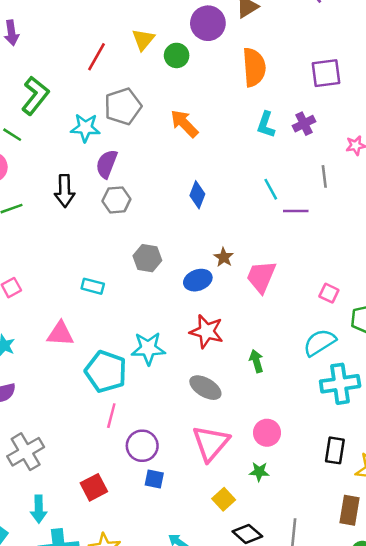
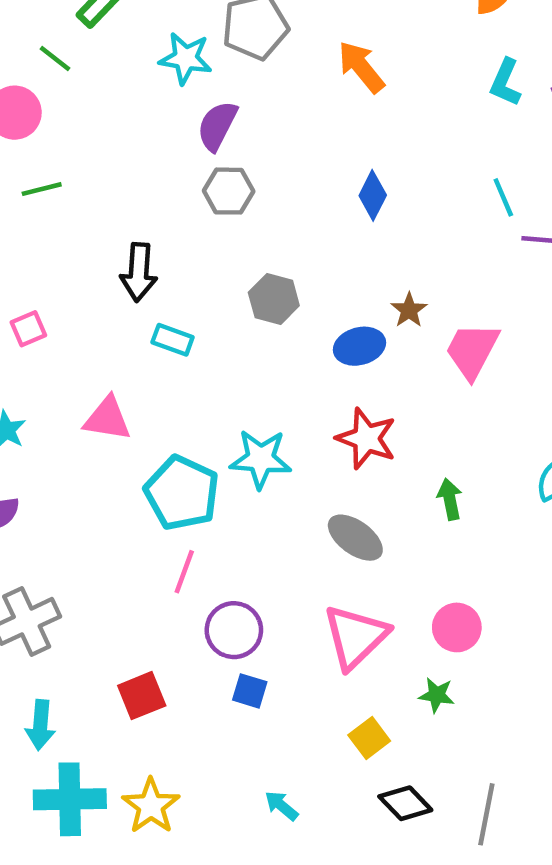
black arrow: (65, 191) -> (139, 272), moved

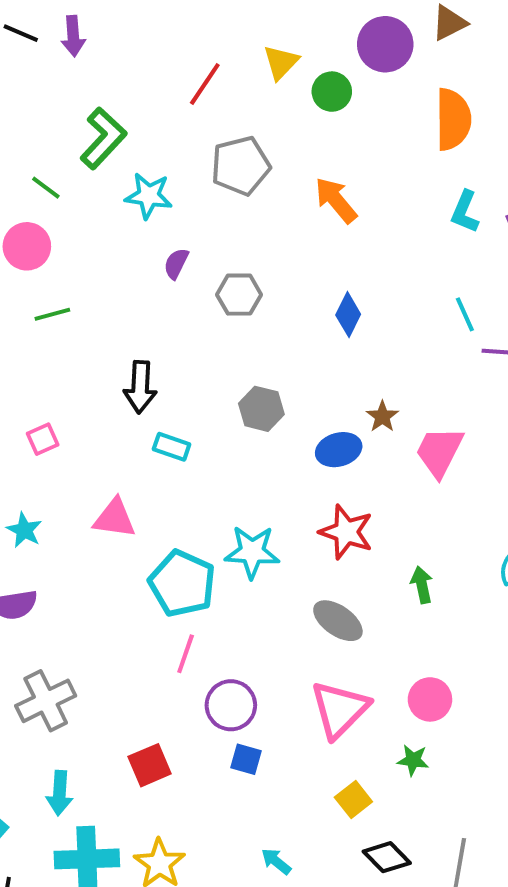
green line: (55, 58) -> (46, 188), moved
cyan star: (186, 58) -> (149, 196), moved
purple semicircle: (217, 126) -> (176, 264), moved, size x0.7
gray hexagon: (229, 191) -> (239, 295), moved

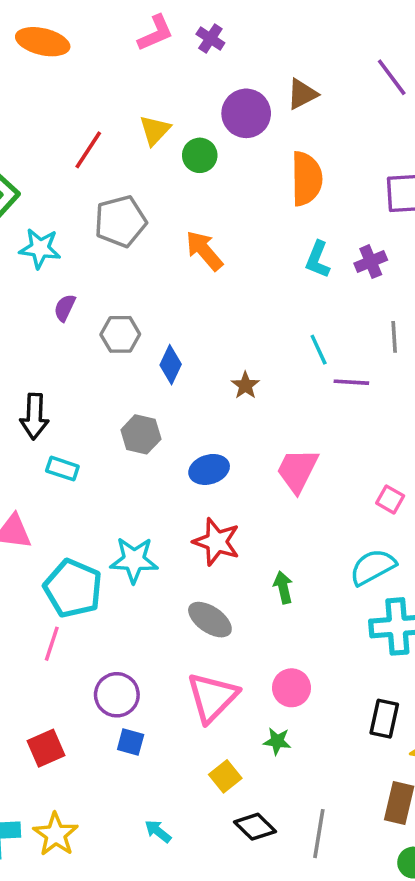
blue diamond: (348, 315) -> (171, 365), moved
brown star: (382, 417) -> (245, 385), moved
pink line: (186, 654) -> (52, 644), moved

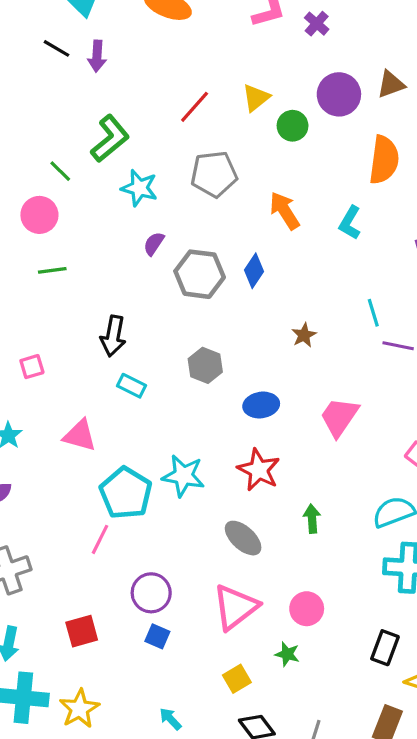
cyan L-shape: (318, 260) -> (350, 223), moved
gray hexagon: (120, 334) -> (200, 274), size x1.4
blue diamond: (171, 365) -> (254, 271), moved

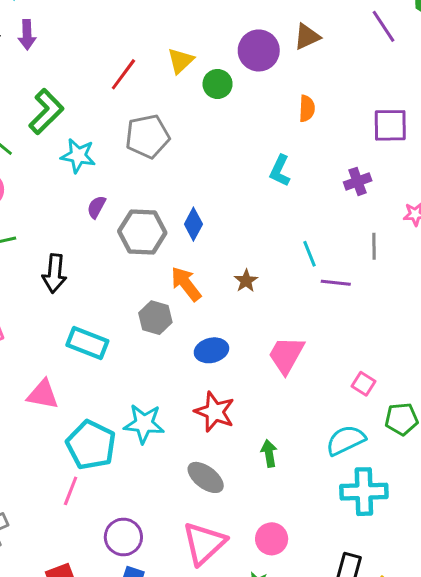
orange semicircle: (384, 160) -> (307, 108), size x0.6
orange arrow: (285, 211) -> (186, 284), moved
black arrow: (113, 336) -> (55, 273), moved
cyan rectangle: (131, 386) -> (87, 343), size x1.5

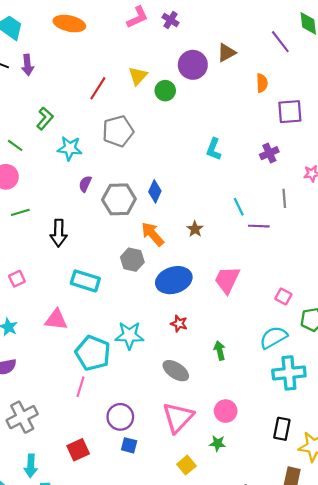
orange semicircle: (307, 108) -> (262, 83), moved
green L-shape: (46, 112) -> (45, 118), size x0.7
blue ellipse: (211, 350) -> (174, 280), size x1.5
red star: (215, 412) -> (179, 324), size x0.6

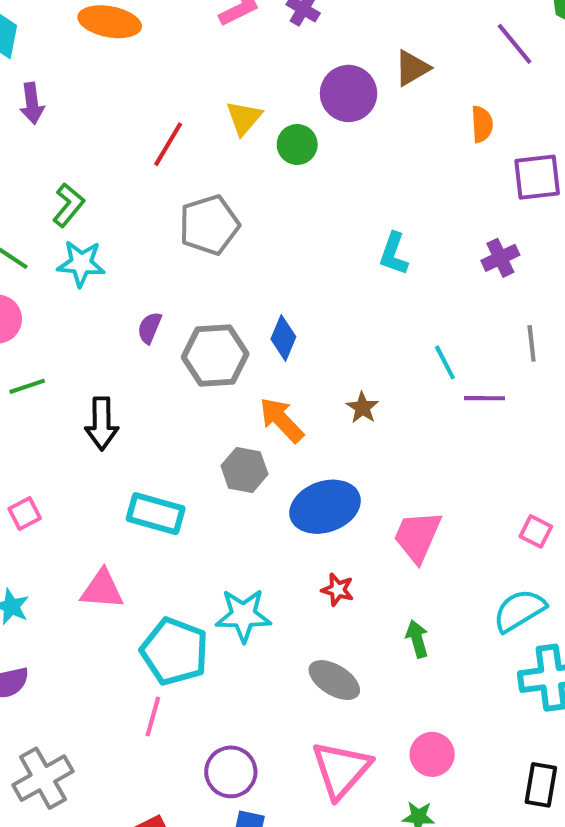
cyan star: (70, 148) -> (81, 263), moved
pink trapezoid: (227, 280) -> (417, 536), moved

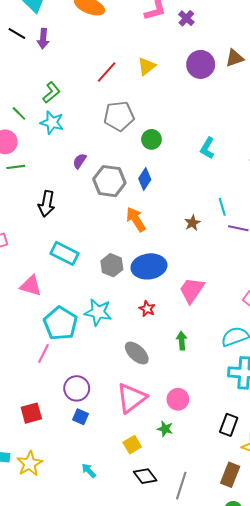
green circle: (297, 144) -> (151, 139), moved
green line: (27, 386) -> (16, 167), moved
brown star: (362, 408) -> (192, 223), moved
gray hexagon: (244, 470) -> (112, 265), moved

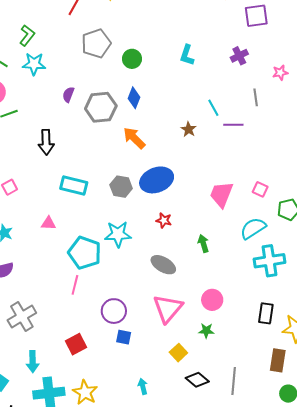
pink triangle: (31, 286) -> (48, 223), size x0.7
pink trapezoid: (192, 290) -> (221, 194), moved
cyan arrow: (89, 471) -> (143, 386), turned 42

